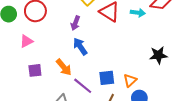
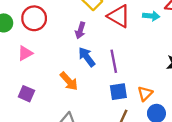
purple square: (35, 70) -> (26, 94), moved, turned 32
purple line: (83, 86) -> (114, 61), moved, turned 42

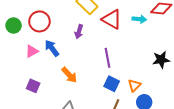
blue arrow: (87, 57) -> (52, 48), moved
blue square: (118, 92) -> (112, 84), turned 35

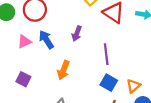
purple arrow: (79, 32) -> (77, 34), moved
orange arrow: (69, 75) -> (63, 70), turned 60

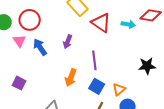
pink triangle: (24, 42) -> (19, 41), moved, turned -40
orange arrow: (63, 70) -> (71, 78), moved

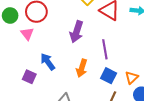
purple arrow: (68, 42) -> (76, 32), size x1.5
blue arrow: (40, 47) -> (48, 62), moved

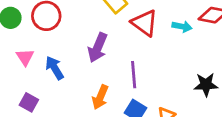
pink triangle: (27, 34) -> (25, 57), moved
blue arrow: (48, 62) -> (55, 68), moved

